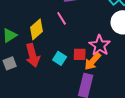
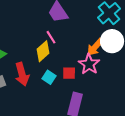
yellow diamond: (37, 29) -> (43, 51), moved
orange arrow: (93, 61) -> (95, 47), moved

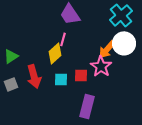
pink line: (51, 37) -> (63, 39), turned 48
cyan square: (49, 77) -> (61, 79), turned -32

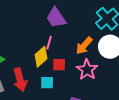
orange arrow: (107, 49) -> (84, 46), moved
red square: (81, 75) -> (59, 65), moved

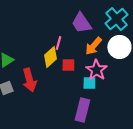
purple trapezoid: (56, 18) -> (81, 23), moved
cyan square: (47, 83) -> (89, 83), moved

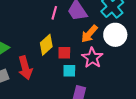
pink line: (58, 43) -> (54, 13), moved
cyan square: (89, 83) -> (69, 71), moved

